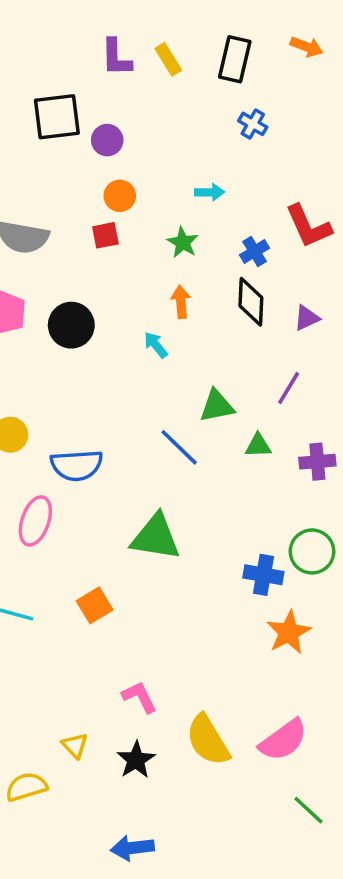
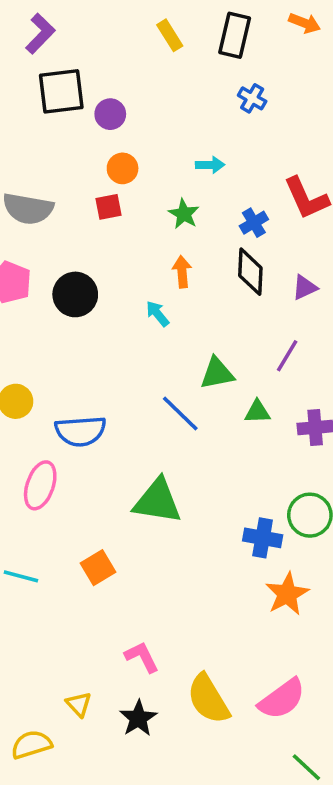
purple L-shape: (116, 57) -> (40, 34), moved, turned -135

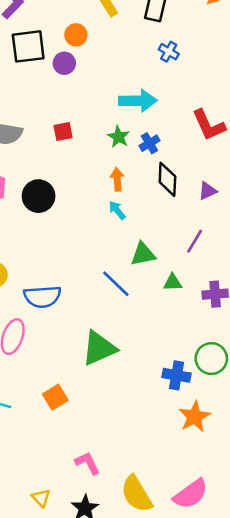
cyan arrow: (210, 165) -> (138, 101), size x1.8
orange circle: (123, 168) -> (76, 35), moved
blue cross: (254, 223) -> (149, 143), moved
cyan arrow: (158, 314) -> (117, 210), moved
green triangle: (158, 501) -> (99, 348), turned -33

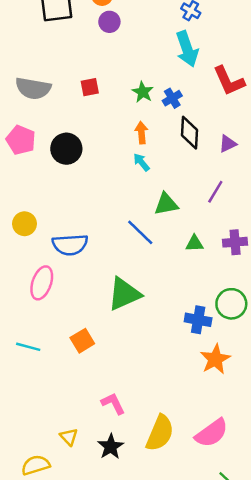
purple circle: (64, 63) -> (109, 22), moved
cyan arrow: (138, 101) -> (187, 49), moved, turned 72
green triangle: (173, 282) -> (194, 243), moved
yellow semicircle: (137, 494) -> (160, 433), turned -126

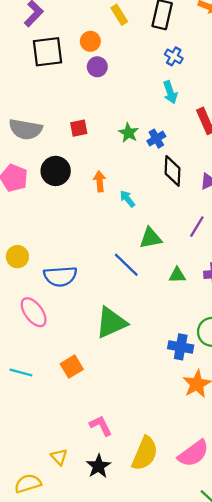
cyan arrow: (187, 49) -> (170, 92), size x0.7
orange arrow: (141, 133) -> (100, 181), moved
black circle: (66, 149) -> (56, 171), moved
pink ellipse: (42, 283) -> (34, 312), turned -56

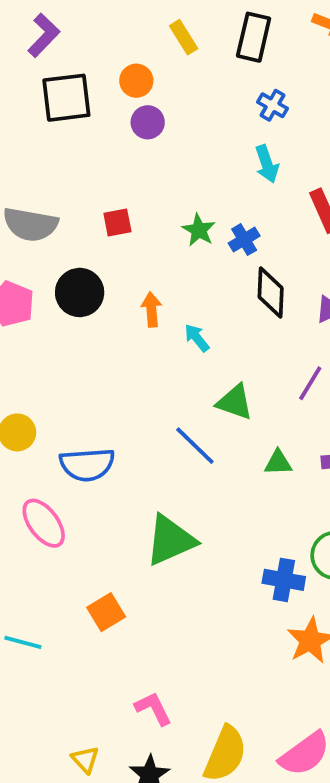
green triangle: (151, 238) -> (235, 402), turned 30
cyan line: (21, 372) -> (23, 642), moved

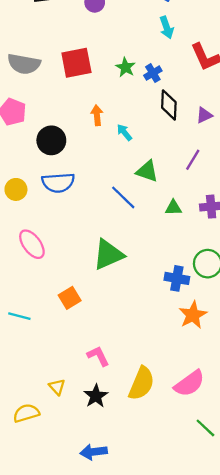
red square: (117, 223) -> (76, 63), size x1.8
black circle: (80, 292) -> (51, 140), moved
blue semicircle: (87, 465) -> (58, 183), moved

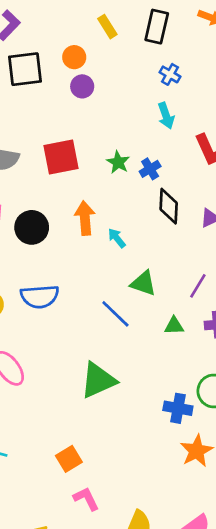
orange arrow: (97, 115) -> (85, 218), size x1.4
black circle: (51, 140) -> (32, 227), moved
purple line: (193, 160) -> (198, 286), moved
orange square: (70, 298) -> (69, 459), moved

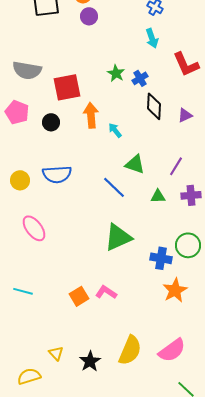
red square: (61, 157) -> (67, 87), moved
black circle: (32, 227) -> (51, 122), size x0.7
green triangle: (98, 380) -> (118, 237), moved
pink L-shape: (86, 499) -> (106, 292), moved, turned -30

